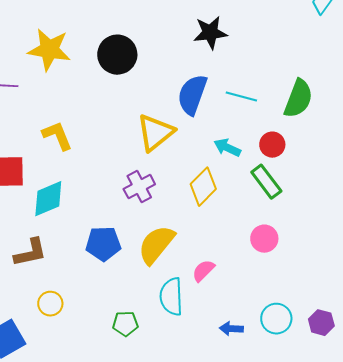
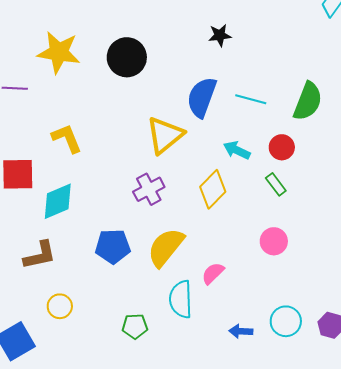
black star: (210, 33) -> (220, 35), size x0.7
green rectangle: (266, 182) -> (276, 184), size x0.7

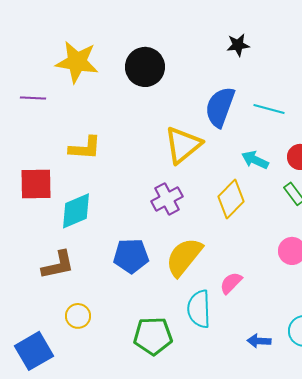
yellow L-shape: (67, 138) -> (85, 148), turned 116
green pentagon: (135, 326) -> (153, 336), size x1.5

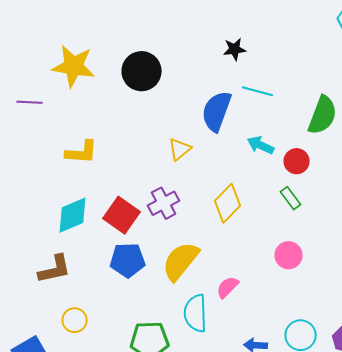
cyan line: (269, 109) -> (258, 91), moved
yellow triangle: (183, 145) -> (180, 149), size x0.6
cyan arrow: (255, 160) -> (261, 145), moved
red square: (36, 184) -> (122, 215), moved, turned 36

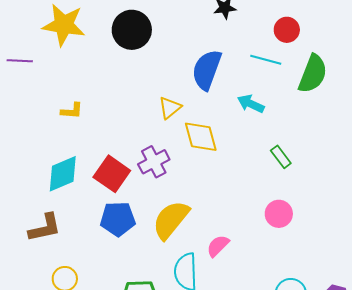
cyan line: (258, 91) -> (266, 60), moved
yellow L-shape: (82, 152) -> (72, 111), size x0.7
red circle: (297, 161) -> (287, 30), moved
yellow diamond: (228, 203) -> (201, 137), moved, turned -60

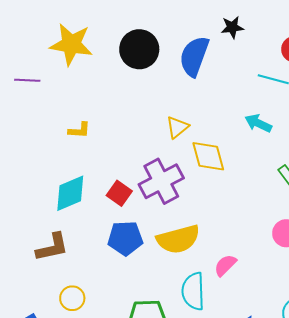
blue semicircle: (207, 70) -> (194, 56), moved
purple cross: (154, 162) -> (161, 181), size x1.4
red square: (112, 174) -> (119, 193), size x0.7
yellow semicircle: (171, 220) -> (178, 239), turned -144

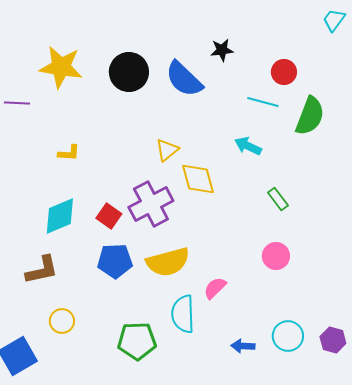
blue semicircle: (194, 56) -> (184, 79), turned -66

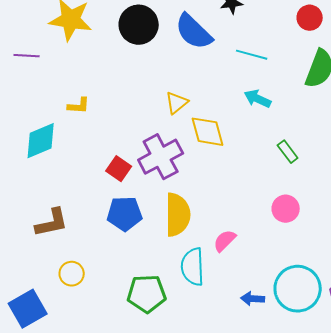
red circle: (284, 72) -> (310, 18), moved
cyan line: (263, 102) -> (252, 55), moved
cyan diamond: (60, 216) -> (41, 141), moved
yellow semicircle: (168, 262) -> (178, 215), turned -75
cyan circle: (288, 336) -> (298, 289), size x1.5

